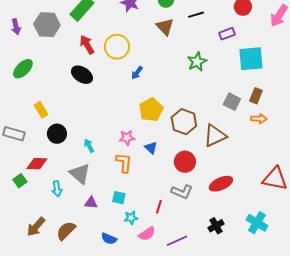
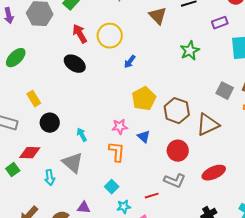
cyan square: (119, 198) -> (112, 187), turned 32
purple triangle: (91, 203) -> (84, 208), moved
red line: (159, 207) -> (152, 196), turned 56

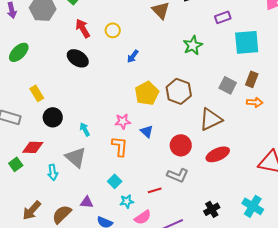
yellow circle: (110, 36) -> (113, 30), size x0.6
brown hexagon: (177, 111) -> (179, 91), moved
red ellipse: (214, 173) -> (218, 154), moved

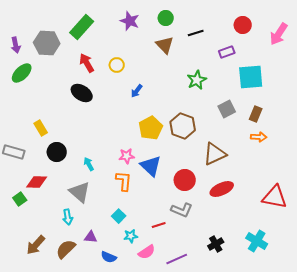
green ellipse: (19, 52) -> (22, 73), moved
gray square: (228, 85) -> (227, 109), moved, turned 36
blue triangle: (147, 131) -> (151, 166), size x1.6
cyan arrow: (53, 172) -> (68, 217), moved

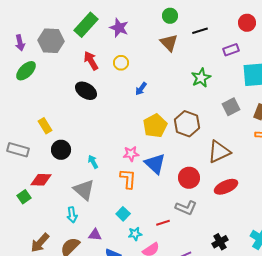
purple star: (130, 21) -> (119, 28), moved

